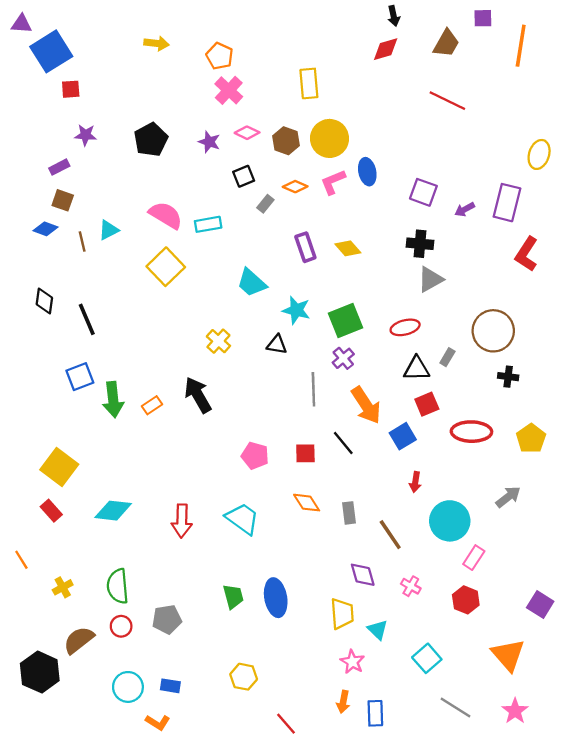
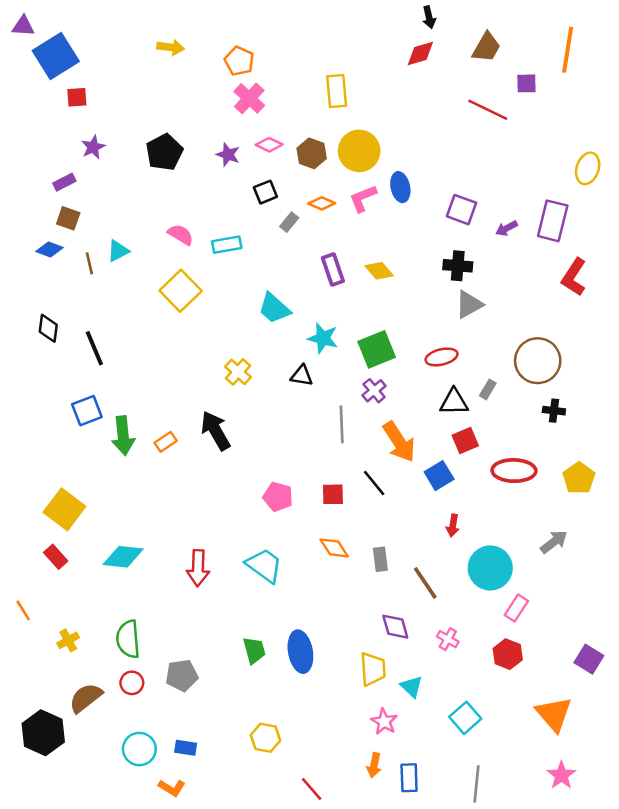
purple square: (483, 18) -> (526, 83), moved
purple star: (86, 135) -> (93, 147), turned -30
pink semicircle: (166, 215) -> (181, 235), size x0.7
gray line: (455, 708) -> (477, 784), moved, turned 64

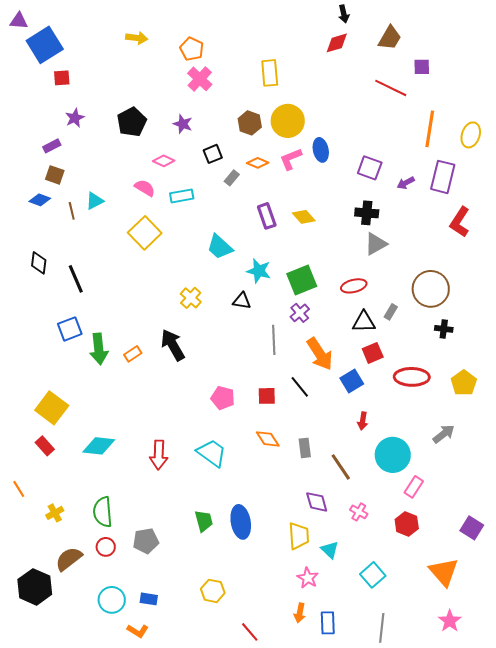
orange line: (568, 50) -> (430, 129), moved
pink diamond: (269, 145) -> (164, 161), moved

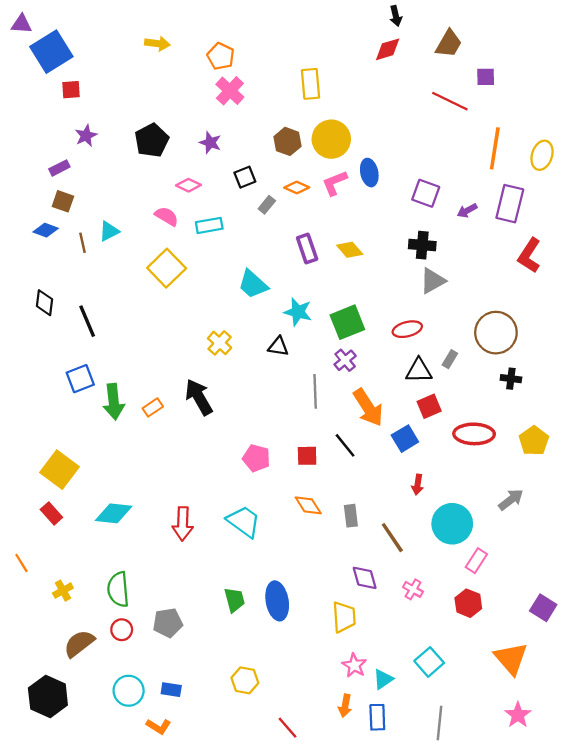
cyan triangle: (330, 550) -> (383, 679), moved, turned 42
black hexagon: (35, 587) -> (48, 696), moved

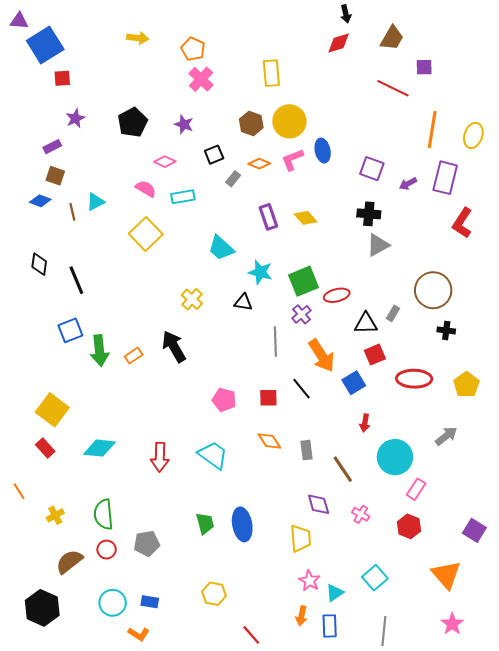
red ellipse: (407, 329) -> (337, 295), moved

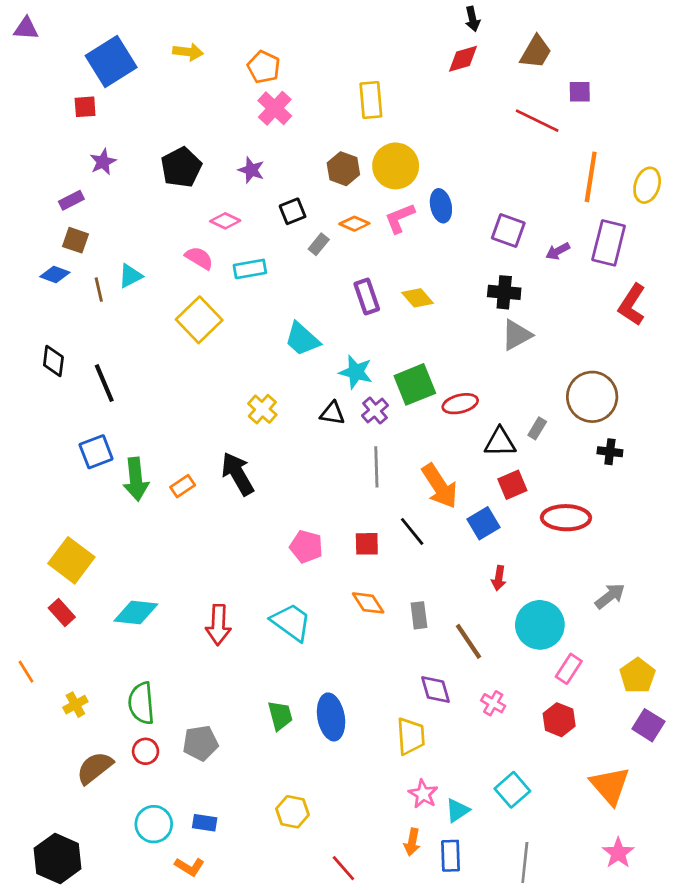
blue square: (45, 45) -> (111, 62), moved
purple cross: (301, 314) -> (375, 411), moved
yellow pentagon: (466, 385) -> (637, 676), moved
black hexagon: (42, 608) -> (58, 858), moved

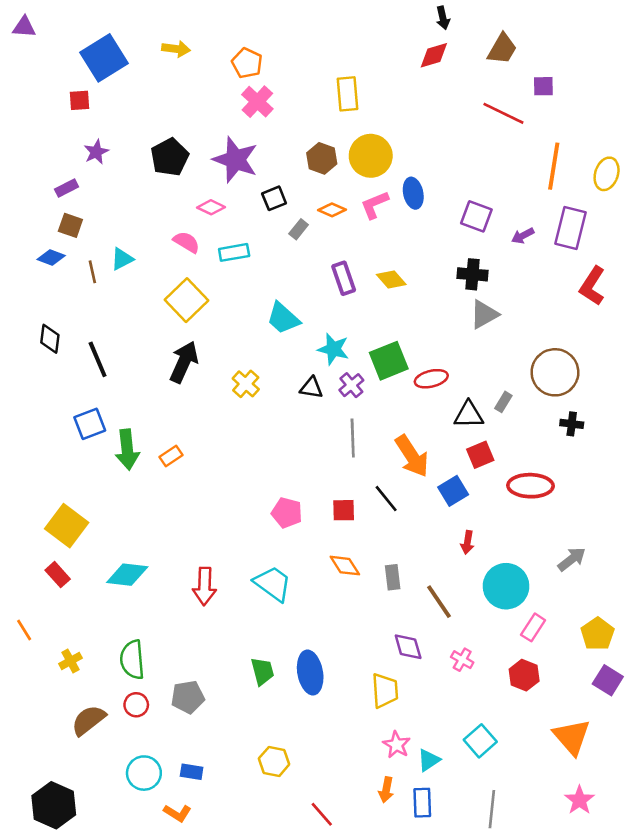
purple star: (251, 170) -> (235, 160), size x1.8
black arrow: (238, 474) -> (184, 362), moved, turned 54

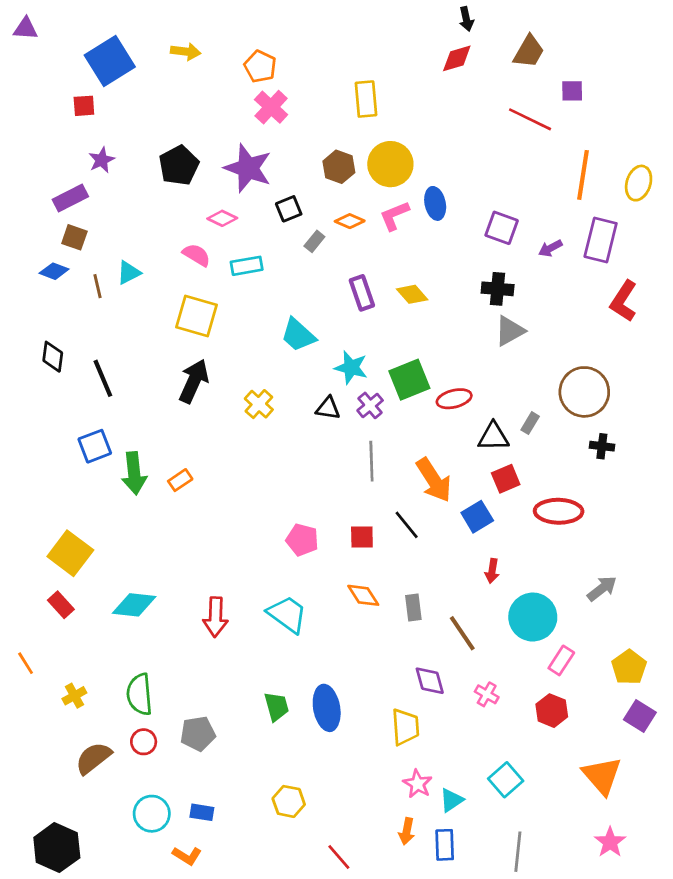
purple rectangle: (67, 188) -> (70, 198), size x1.4
yellow square: (186, 300) -> (196, 316), turned -30

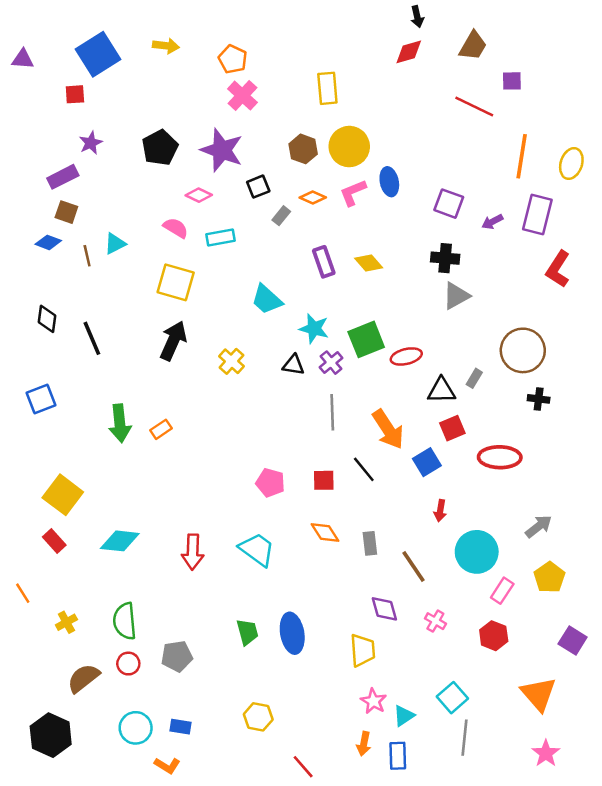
purple triangle: (26, 28) -> (23, 59), moved
blue square: (95, 446) -> (41, 399), moved
yellow pentagon: (629, 667) -> (549, 577), moved
black hexagon: (57, 848) -> (51, 735), moved
gray line: (518, 852) -> (465, 738), moved

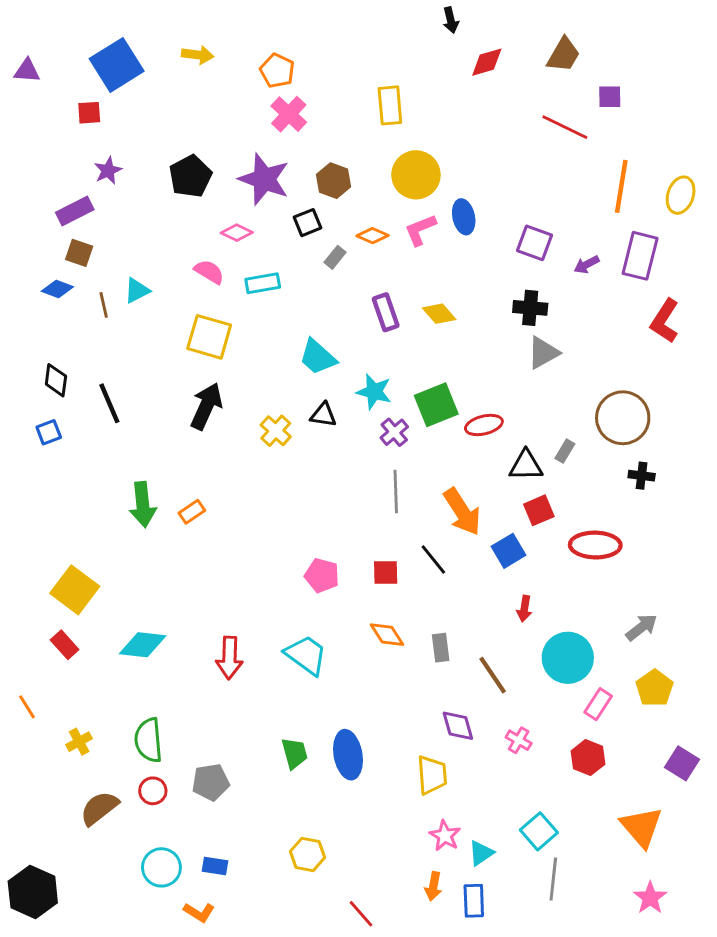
black arrow: (417, 17) -> (451, 20), moved
brown hexagon: (303, 149) -> (334, 181), moved
black triangle: (293, 365) -> (323, 415), moved
blue square: (41, 399) -> (49, 432), moved, size x0.7
black hexagon: (51, 735) -> (33, 892), moved

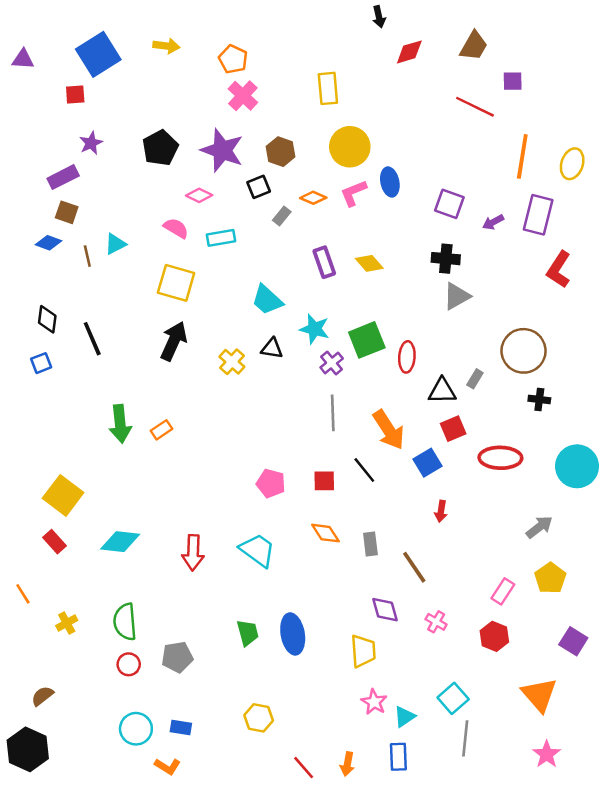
red ellipse: (484, 425) -> (407, 357), turned -72
cyan circle: (568, 658) -> (577, 466), moved
brown semicircle: (99, 808) -> (42, 696), moved, size x0.7
orange arrow: (433, 886) -> (347, 764), moved

